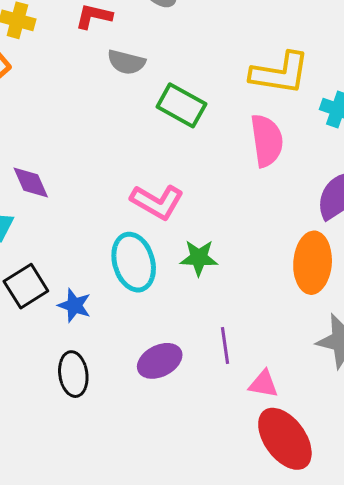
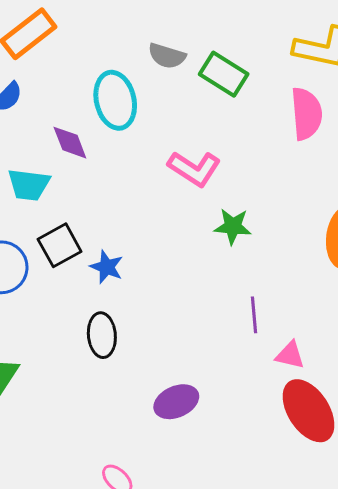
gray semicircle: (126, 62) -> (167, 56), moved
cyan ellipse: (134, 262) -> (115, 100), moved
purple ellipse: (160, 361) -> (176, 402), moved

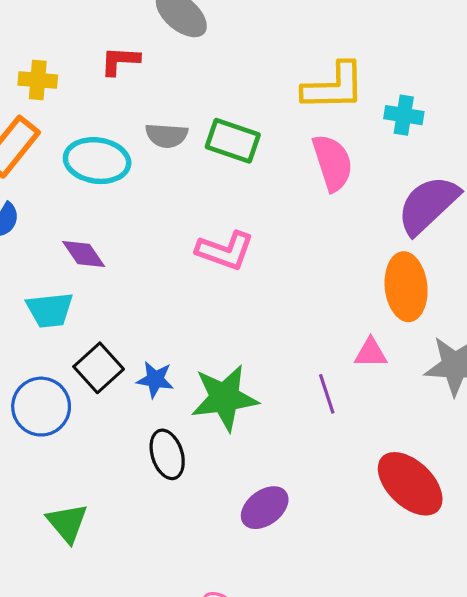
cyan ellipse: (115, 100) -> (97, 161), moved, turned -56
green star: (233, 226) -> (224, 398), moved, size x1.6
pink triangle: (290, 355) -> (371, 353), moved

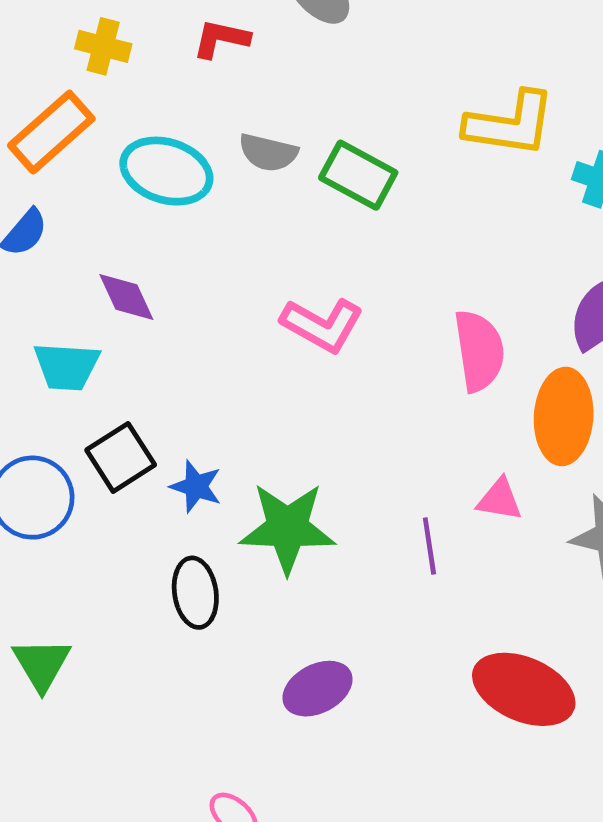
pink semicircle: (332, 163) -> (479, 351), moved
red ellipse: (410, 484) -> (524, 689), turned -30

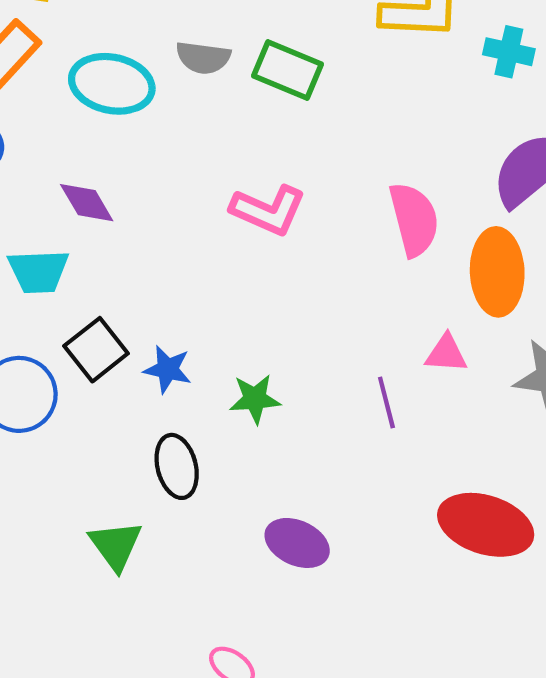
green star: (287, 528) -> (255, 399), size x0.6
green triangle: (42, 664) -> (116, 545), moved
purple ellipse: (318, 689) -> (297, 543), turned 58

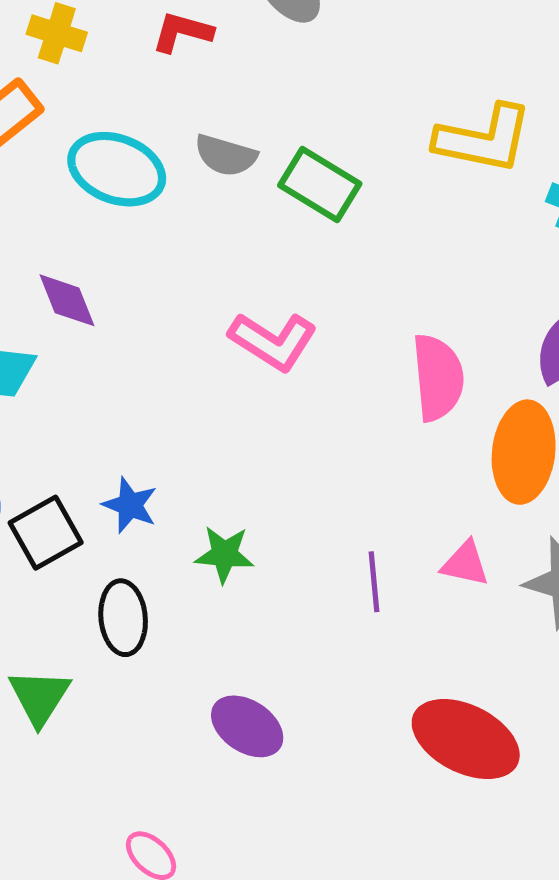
black square: (96, 350) -> (46, 533), moved
pink triangle: (446, 354) -> (465, 564), moved

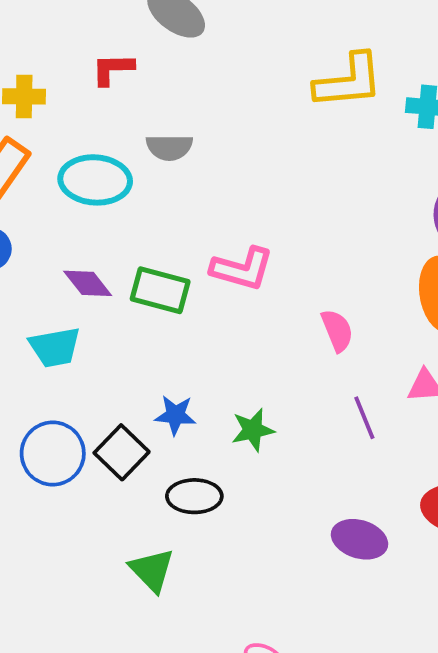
green rectangle: (320, 184) -> (160, 290), moved
pink semicircle: (438, 377) -> (337, 330), moved, size x0.7
black ellipse: (123, 618) -> (194, 496), turned -68
purple ellipse: (247, 726) -> (359, 539), moved

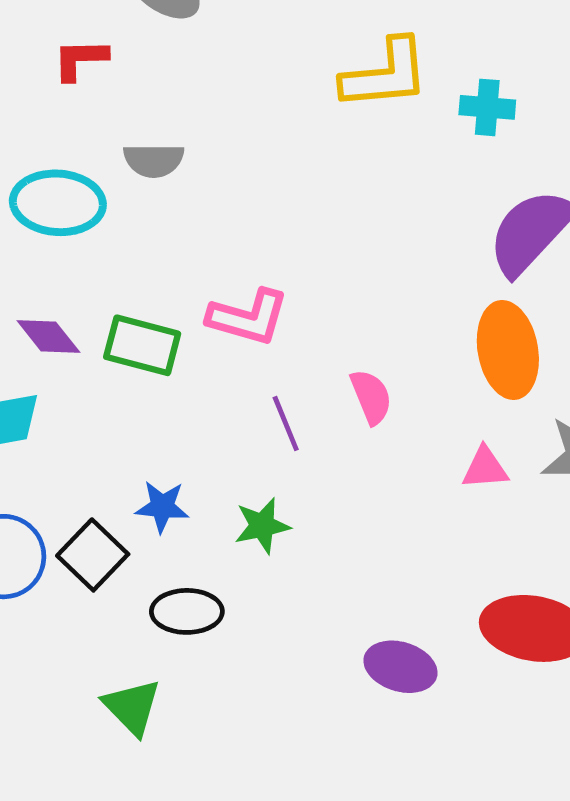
purple line: (364, 418) -> (286, 423), moved

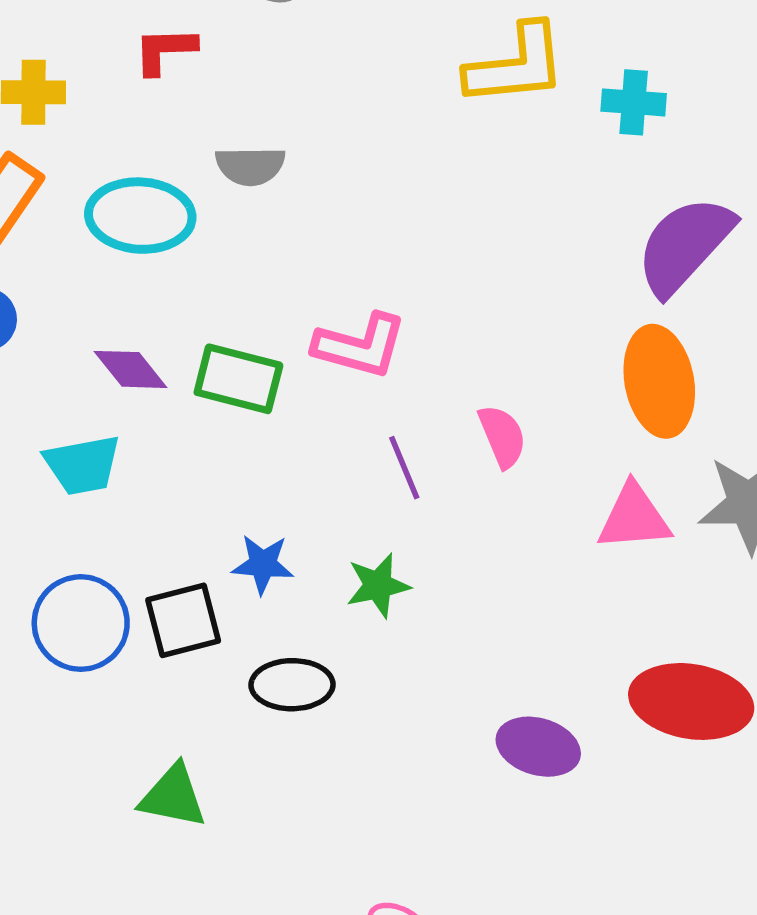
pink triangle: (485, 468) -> (634, 517), size x1.4
black square: (93, 555) -> (183, 620), turned 32
green triangle: (132, 707) -> (173, 796), moved, turned -34

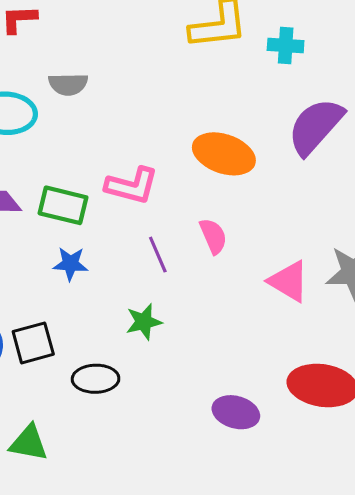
orange ellipse: (659, 381) -> (224, 154), moved, turned -60
pink triangle: (634, 517) -> (289, 281), turned 36
blue star: (263, 564) -> (70, 264), moved

